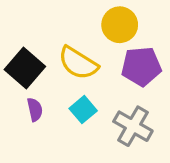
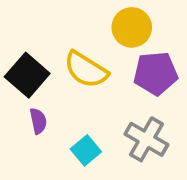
cyan square: (83, 110) -> (86, 150), moved

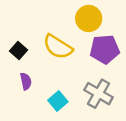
black square: (27, 75) -> (18, 50), size x0.6

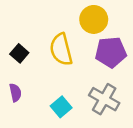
yellow semicircle: (58, 47) -> (61, 49), turned 44
purple semicircle: (26, 81) -> (15, 93), moved

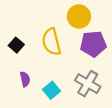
purple semicircle: (15, 93) -> (25, 79), moved

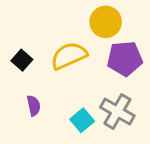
yellow semicircle: (51, 42) -> (69, 56), turned 80
cyan square: (51, 90) -> (82, 120), moved

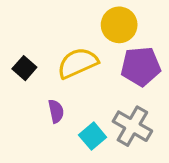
purple semicircle: (34, 106) -> (56, 111), moved

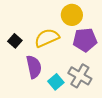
purple semicircle: (56, 111) -> (34, 67), size x1.6

